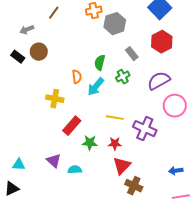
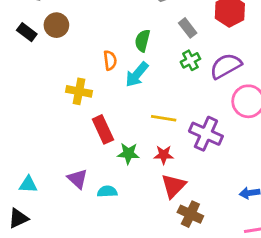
green cross: (123, 77) -> (190, 60), moved
red rectangle: (72, 126) -> (103, 129), turned -66

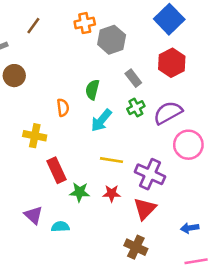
cyan arrow: (137, 74) -> (101, 120), moved
red triangle: (173, 186) -> (145, 209), moved

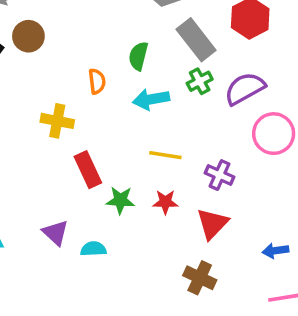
gray rectangle: (133, 78) -> (196, 40), size x1.6
cyan arrow: (101, 120) -> (151, 99), turned 40
purple cross: (150, 174) -> (220, 175), size x0.7

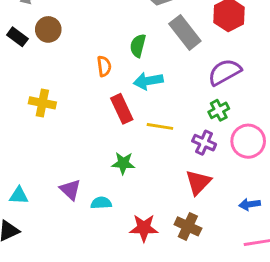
green cross: (200, 81) -> (219, 110), moved
yellow cross: (57, 121) -> (42, 103), moved
pink circle: (274, 134) -> (248, 141), moved
red rectangle: (88, 170) -> (122, 109), moved
red star: (165, 202) -> (144, 228), moved, size x1.4

